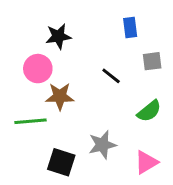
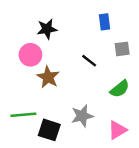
brown star: (60, 96) -> (48, 77), turned 30
green line: (31, 121) -> (23, 115), moved

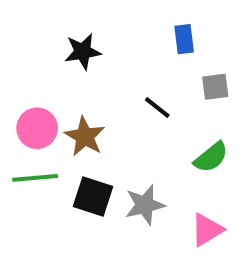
pink circle: (30, 55) -> (37, 128), moved
green line: (23, 115) -> (35, 178), moved
black square: (49, 130) -> (93, 197), moved

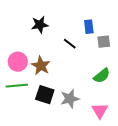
blue rectangle: (184, 39) -> (89, 27), moved
black line: (157, 107) -> (70, 44), moved
pink triangle: (207, 230) -> (100, 111), turned -30

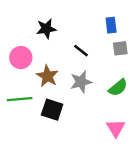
blue rectangle: (89, 27) -> (111, 25), moved
pink circle: (18, 62) -> (21, 58), moved
gray star: (70, 99) -> (81, 82), moved

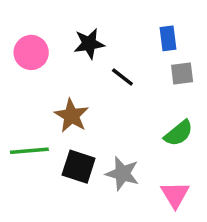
black star: (46, 29) -> (89, 44), moved
pink circle: (21, 58) -> (31, 52), moved
gray star: (81, 82) -> (122, 174), moved, turned 30

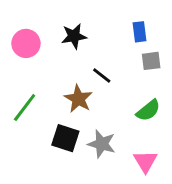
black line: (122, 77) -> (102, 75), moved
brown star: (72, 116) -> (78, 99), moved
green line: (29, 151) -> (25, 108), moved, turned -48

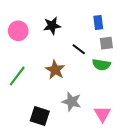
black line: (102, 75) -> (79, 49), moved
green semicircle: (148, 110) -> (101, 65), moved, turned 48
black square: (65, 138) -> (40, 116), moved

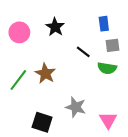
black star: (52, 26) -> (55, 27), turned -30
brown star: (55, 70) -> (45, 74), moved

